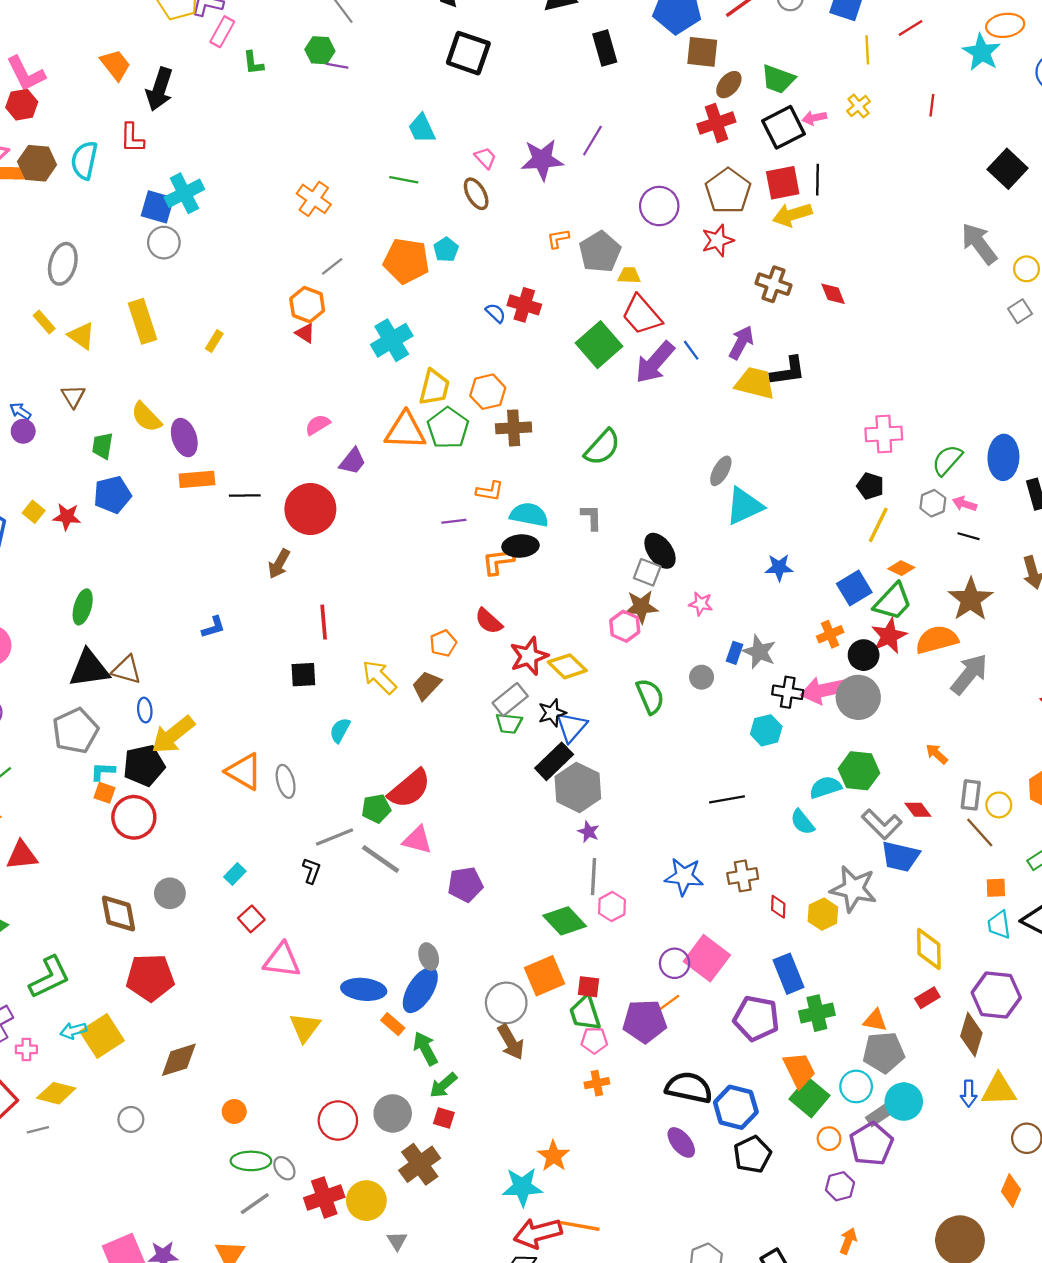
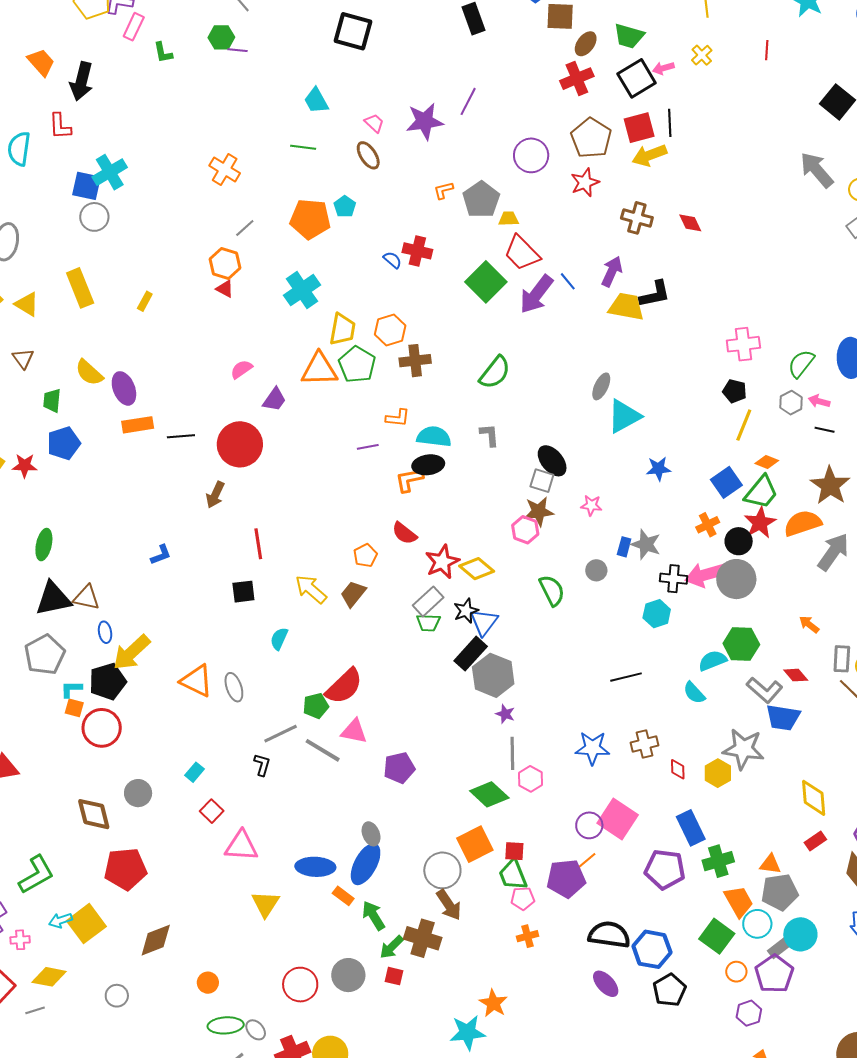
orange trapezoid: (799, 1070) -> (739, 901), moved
brown cross: (420, 1164) -> (423, 938), moved, turned -33

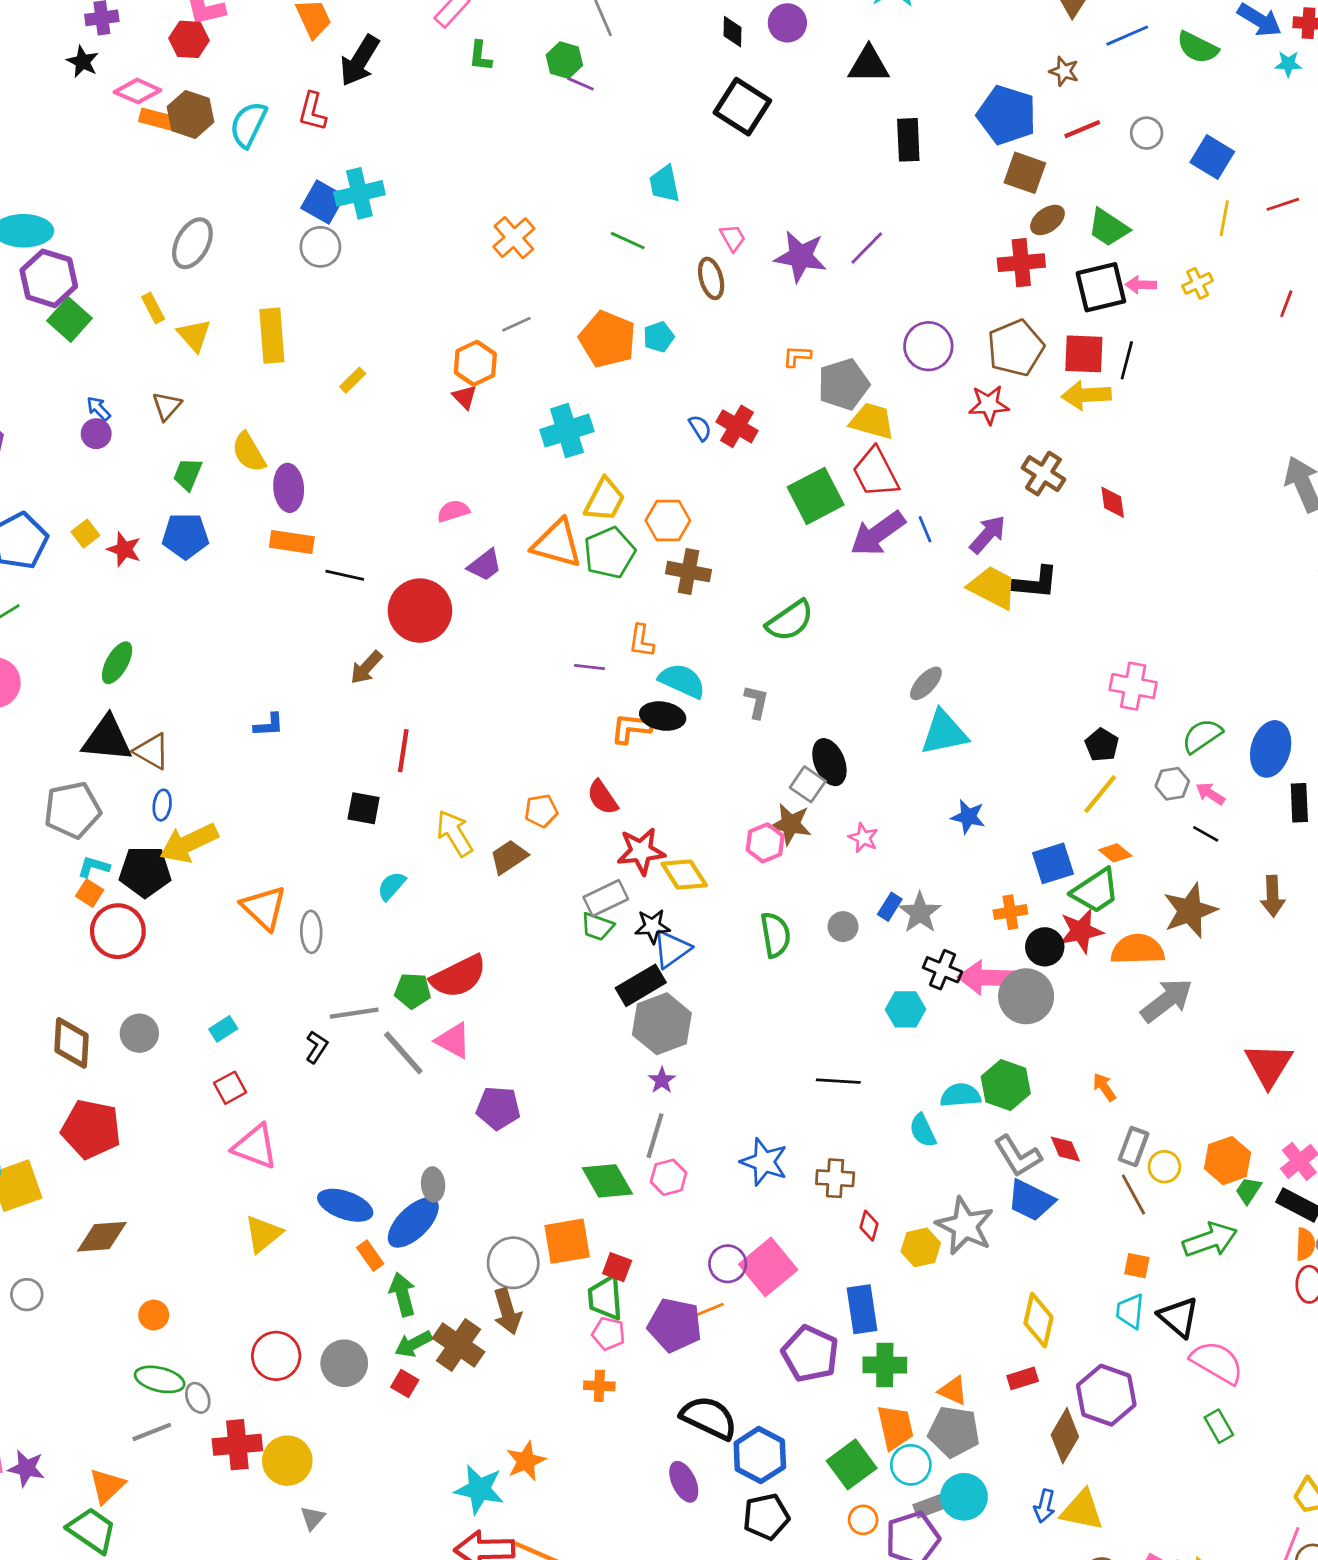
yellow trapezoid: (508, 219) -> (872, 421), size x1.6
orange L-shape: (398, 418) -> (641, 641), turned 75

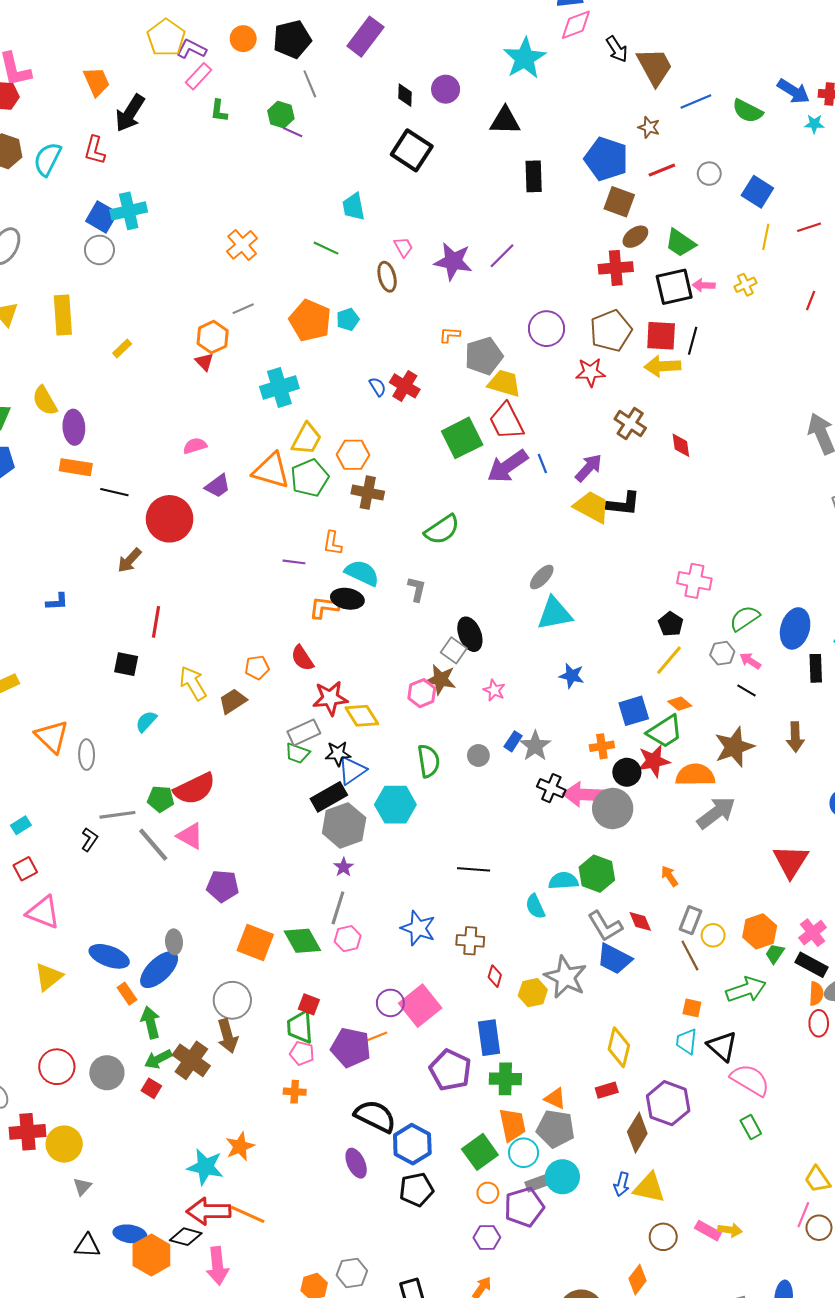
cyan hexagon: (905, 1009) -> (395, 805), moved, size x1.4
orange square: (567, 1241) -> (255, 942), moved, turned 30

